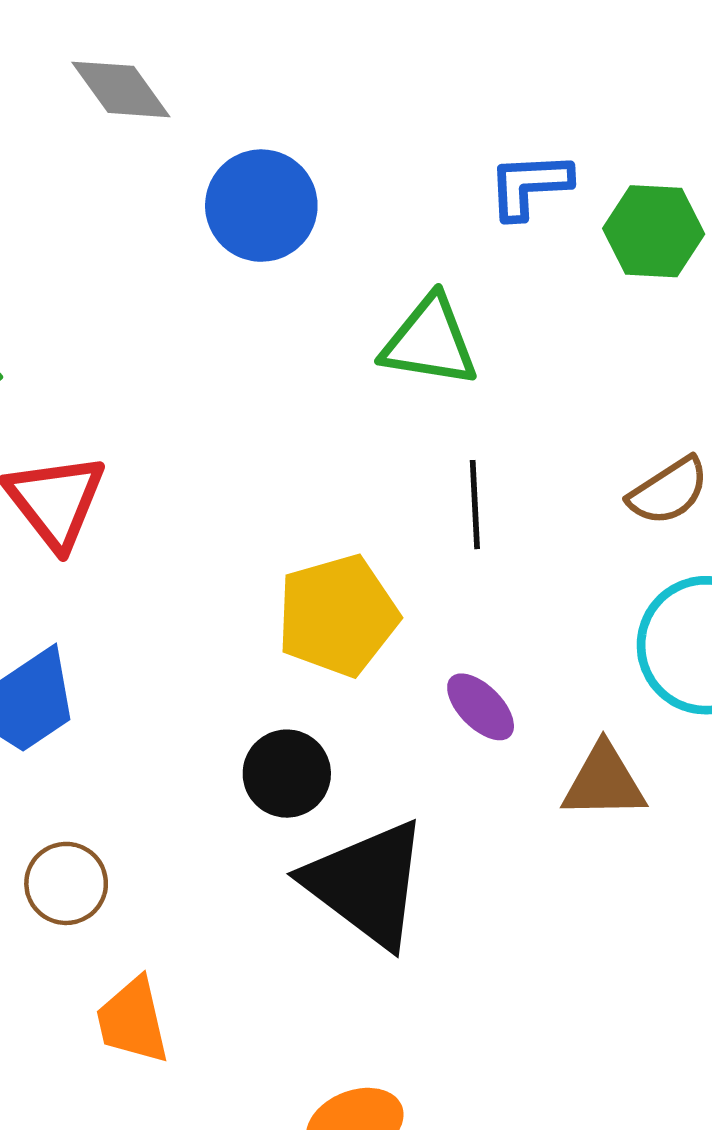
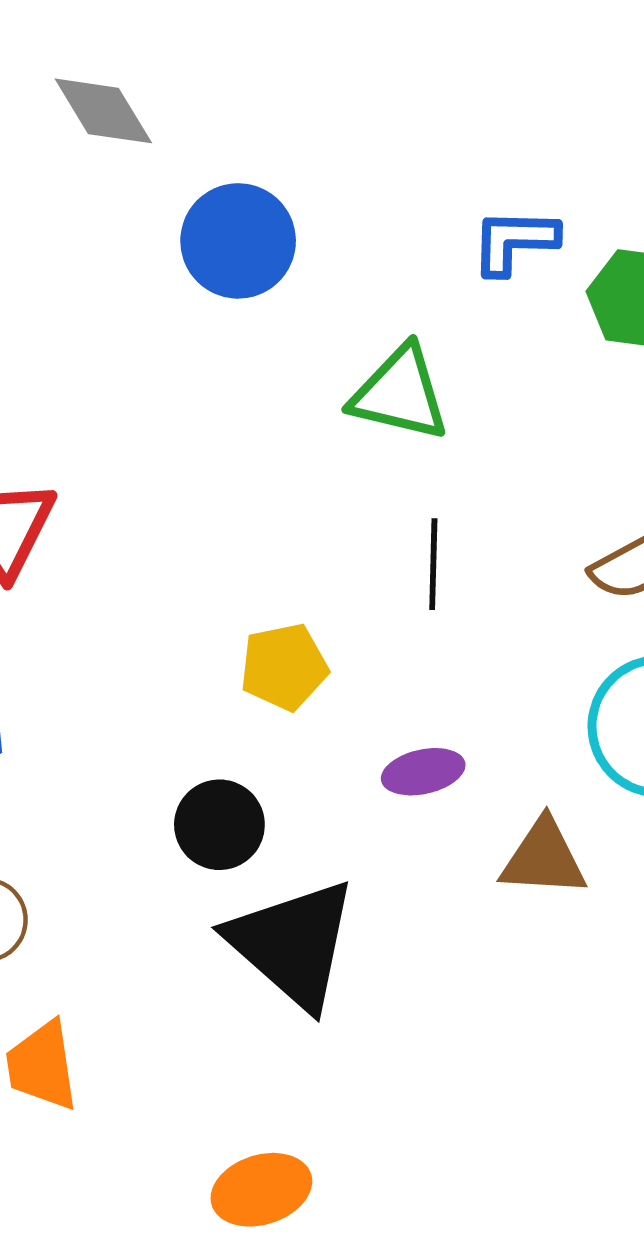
yellow pentagon: (338, 615) -> (284, 667), size x0.7
purple ellipse: (481, 707) -> (423, 772), turned -62

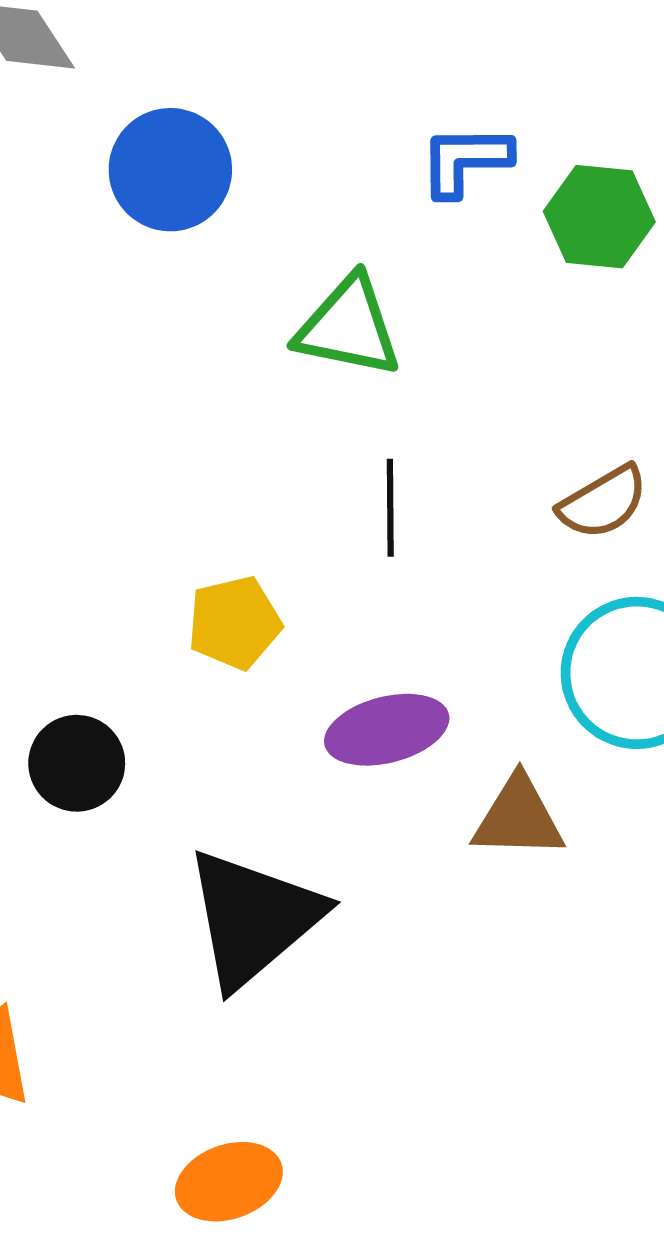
purple ellipse: (423, 772) -> (387, 730), size x1.4
black circle: (219, 825) -> (77, 763), moved
black triangle: (293, 944) -> (253, 918), turned 40

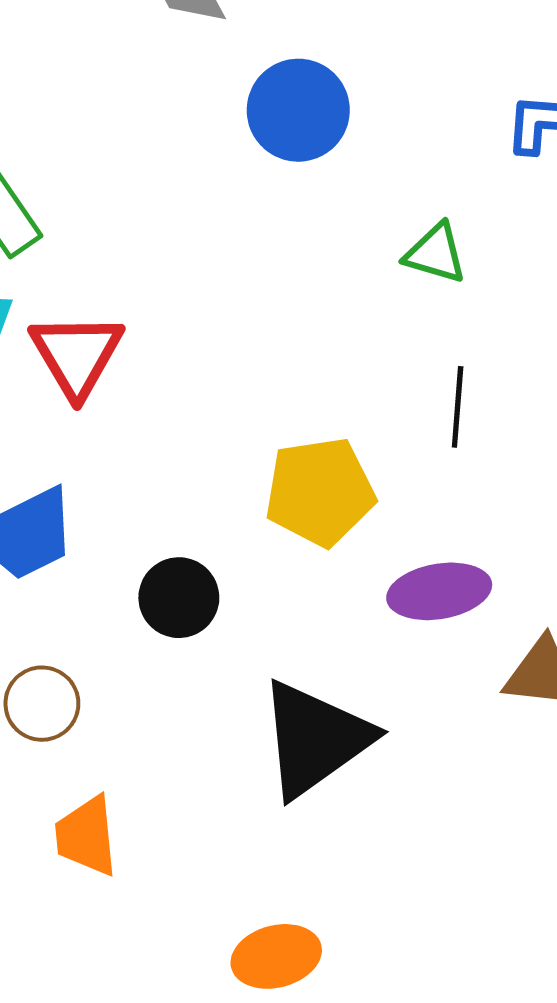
green triangle: (348, 327) -> (435, 253), size x0.7
yellow pentagon: (234, 623) -> (320, 492), size x1.4

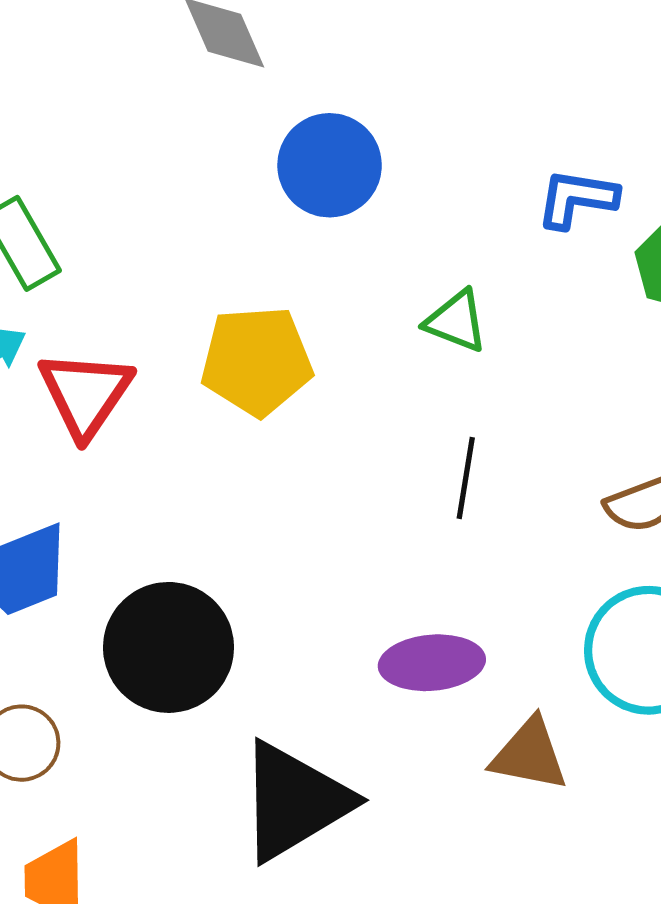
yellow pentagon: (320, 492) -> (257, 361), moved
black circle: (179, 598) -> (169, 647), size x1.6

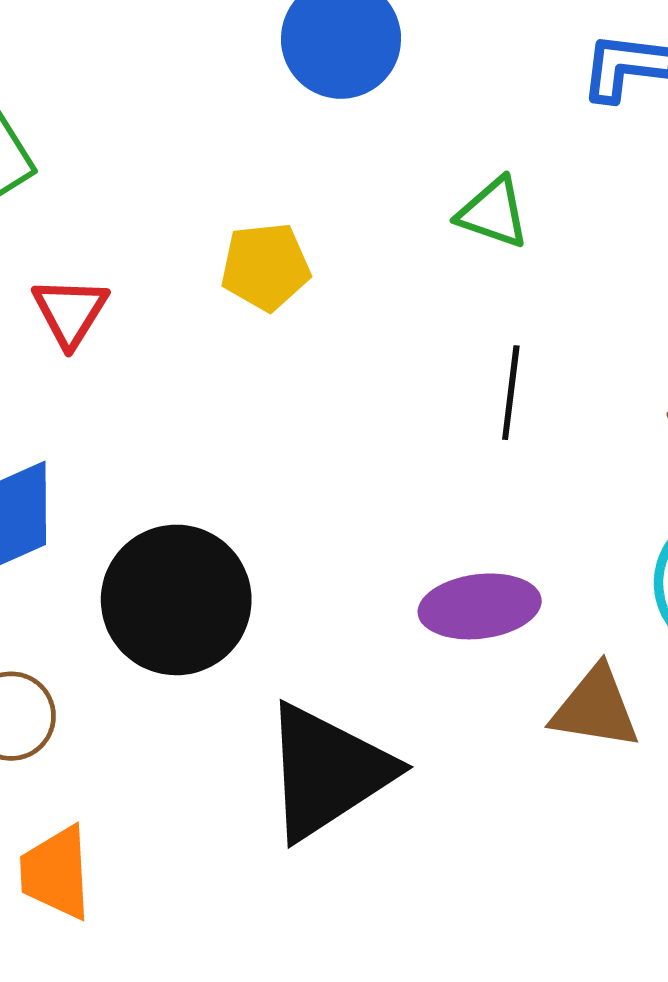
yellow pentagon: (257, 361) -> (265, 267), size x0.7
red triangle: (85, 394) -> (70, 312), size x0.7

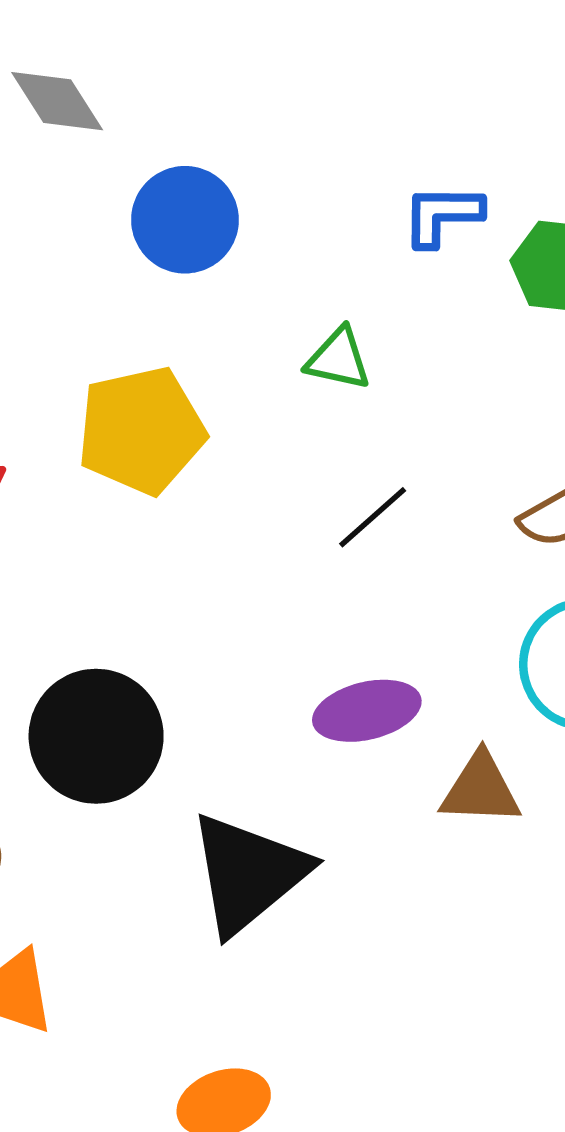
yellow pentagon: (265, 267) -> (141, 430), size x1.6
black line: (511, 393) -> (373, 517), turned 48

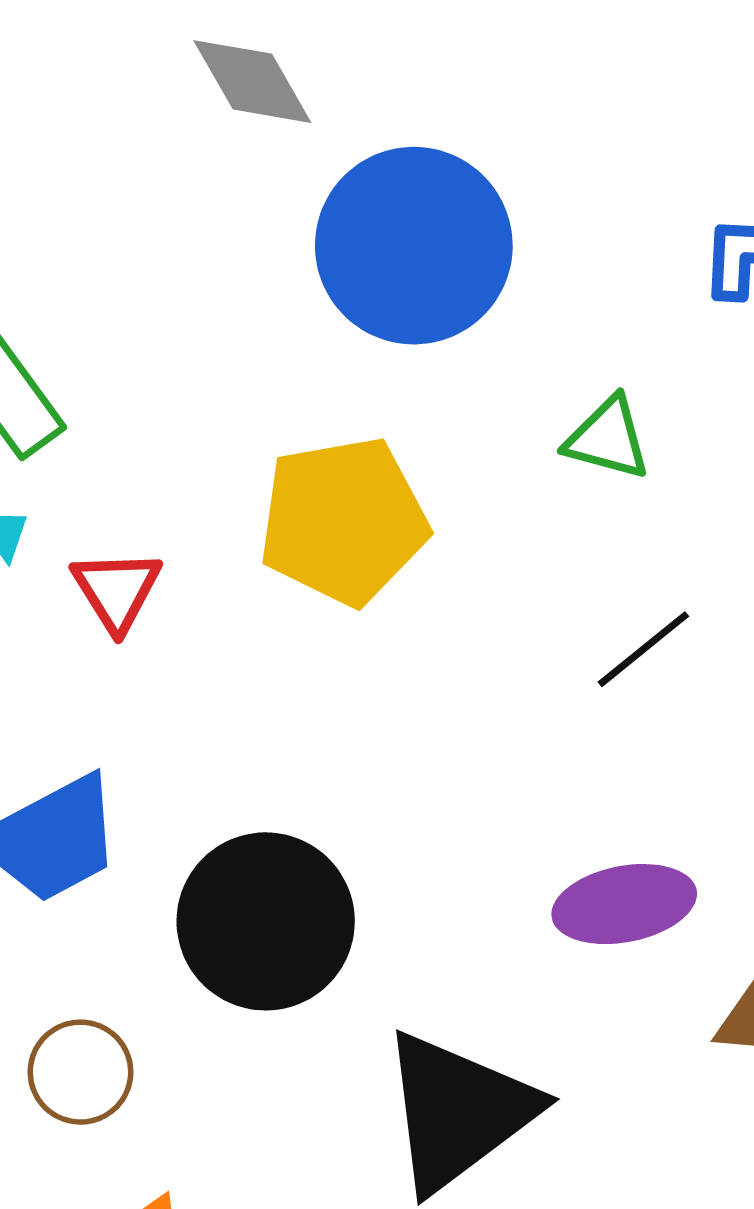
blue circle: (185, 220) -> (414, 246), size x1.4

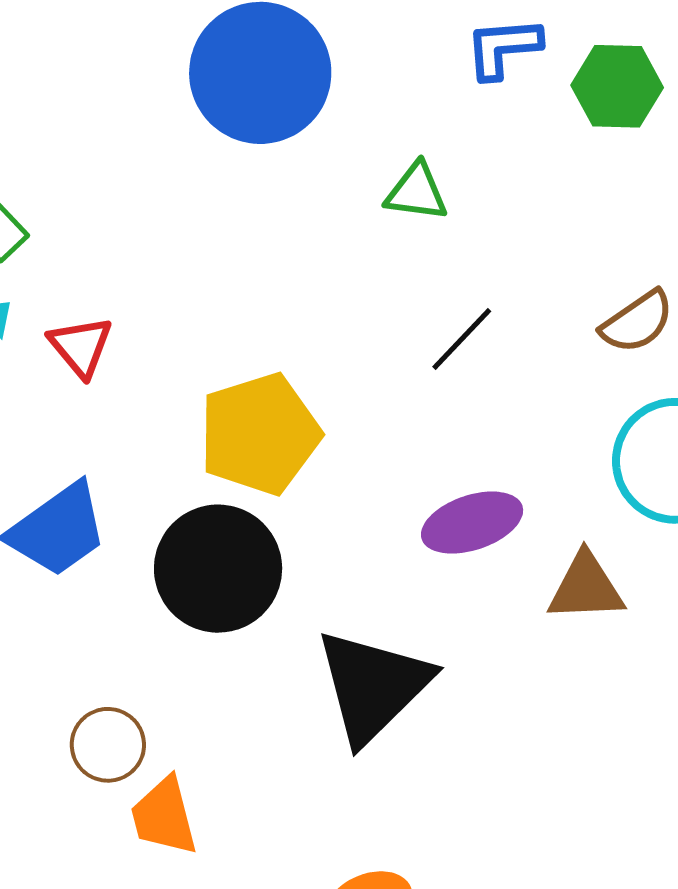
yellow pentagon: (343, 521) -> (260, 434), moved
brown circle: (80, 1072) -> (108, 745), moved

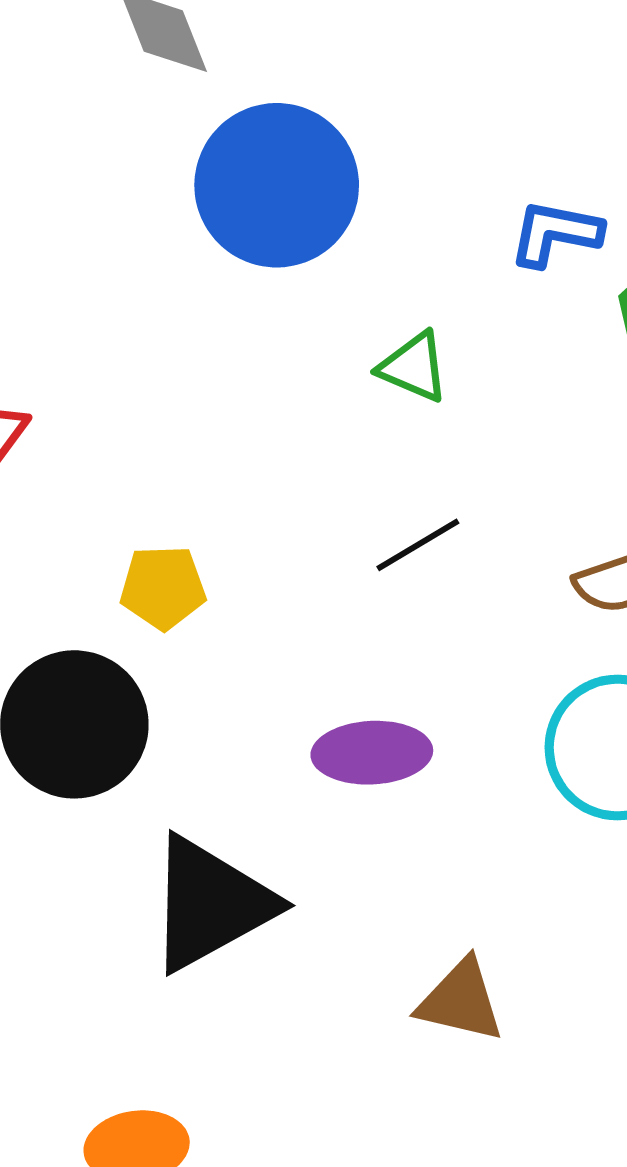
yellow pentagon: (260, 434) -> (163, 587), size x0.6
brown triangle: (586, 587) -> (461, 1001), moved

